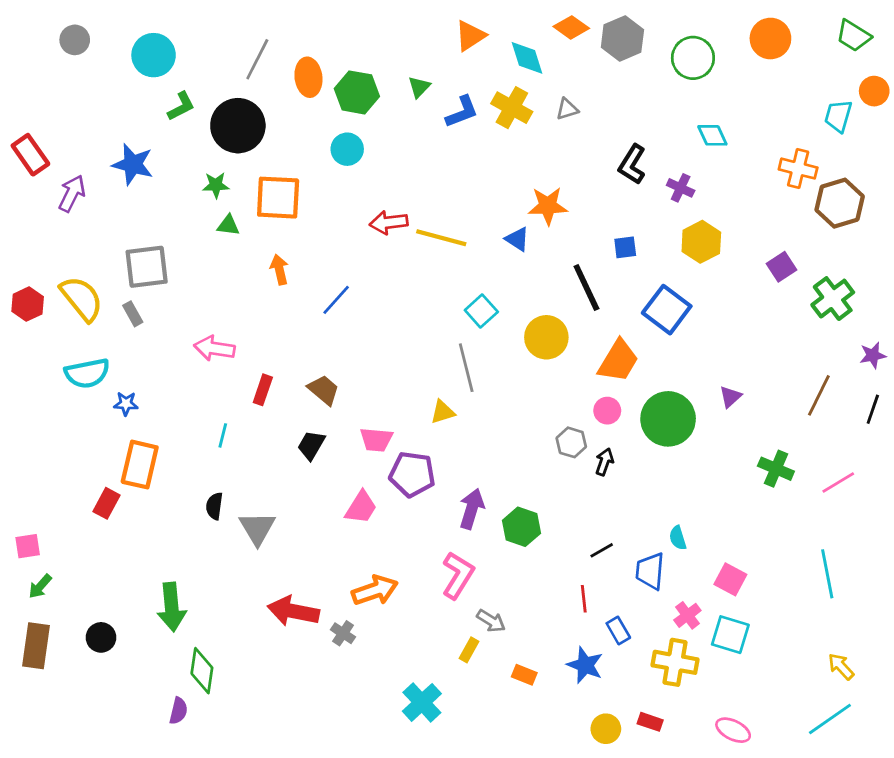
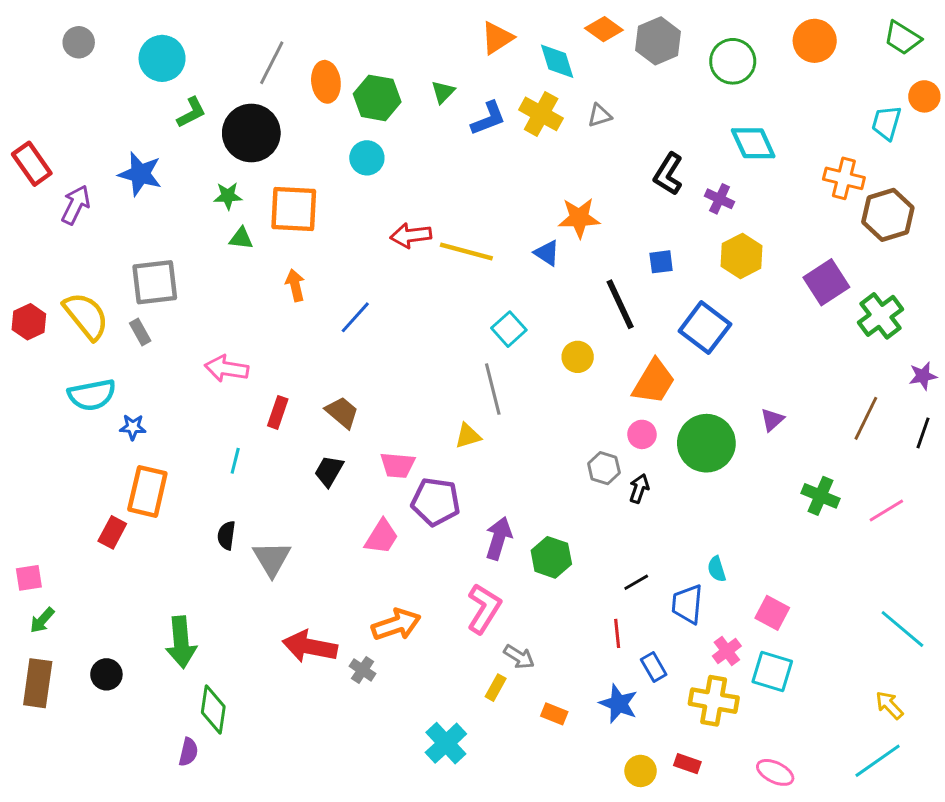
cyan diamond: (712, 135) -> (753, 143), size x1.4
purple square: (782, 267) -> (826, 282), size x1.4
yellow circle: (546, 337) -> (578, 357), size x0.7
cyan line: (827, 574) -> (902, 629), moved, turned -39

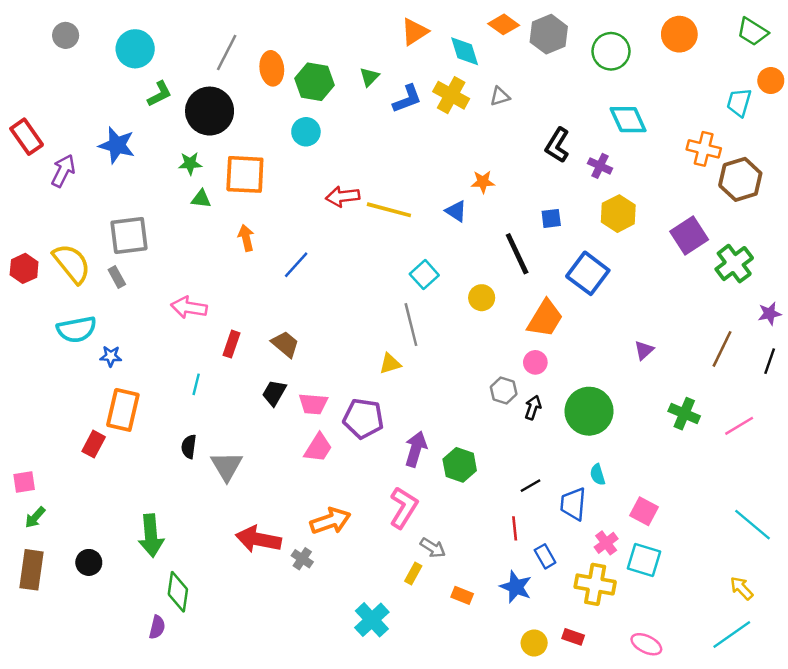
orange star: (579, 218) -> (483, 182), size x0.7
green circle: (706, 443) -> (589, 411), moved
pink trapezoid: (398, 465) -> (313, 404), moved

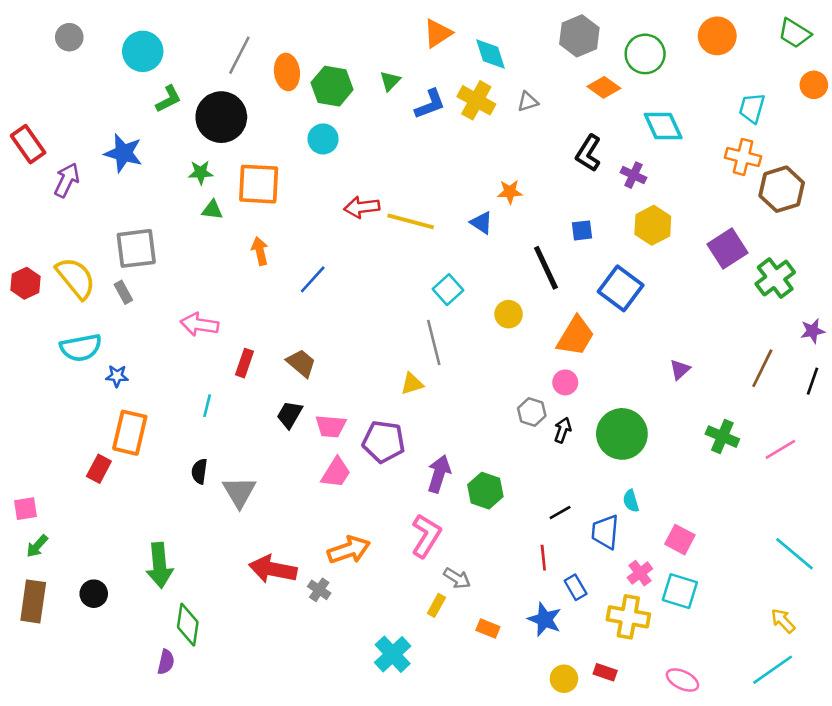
orange diamond: (504, 24) -> (604, 87), moved
cyan trapezoid: (739, 102) -> (752, 108), moved

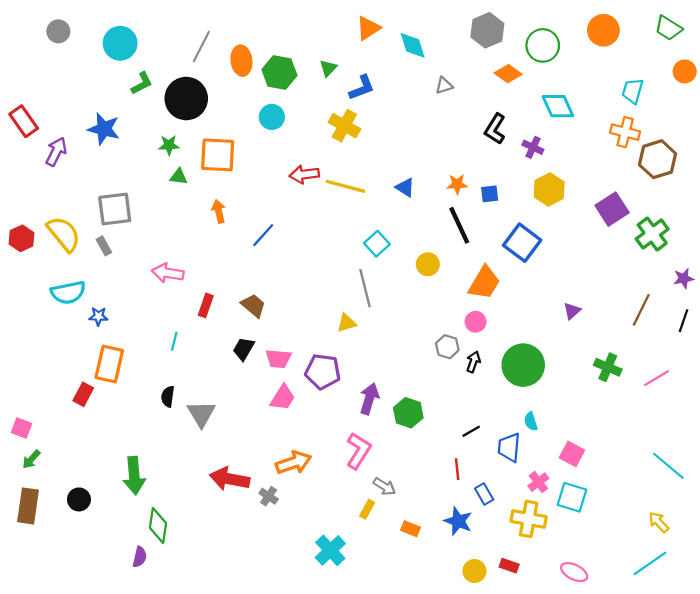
yellow cross: (476, 100) -> (344, 126), moved
orange star: (510, 192) -> (457, 184), moved
pink square: (25, 509) -> (21, 428), turned 30

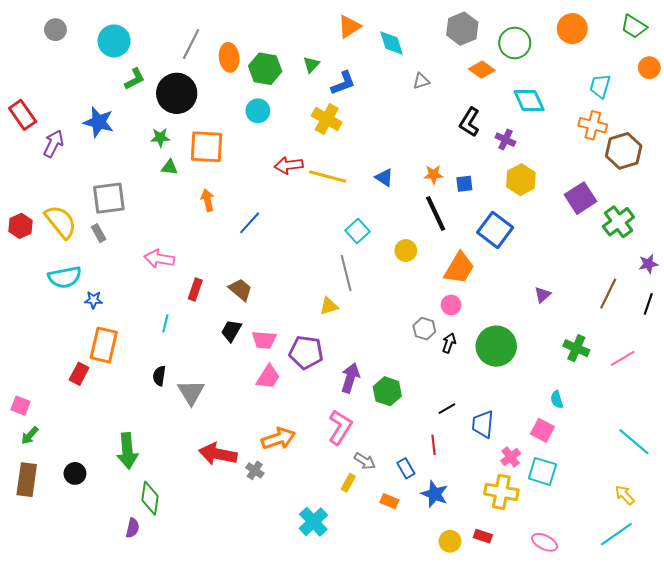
cyan semicircle: (531, 421) -> (557, 399), moved
blue rectangle: (484, 494) -> (406, 468), moved

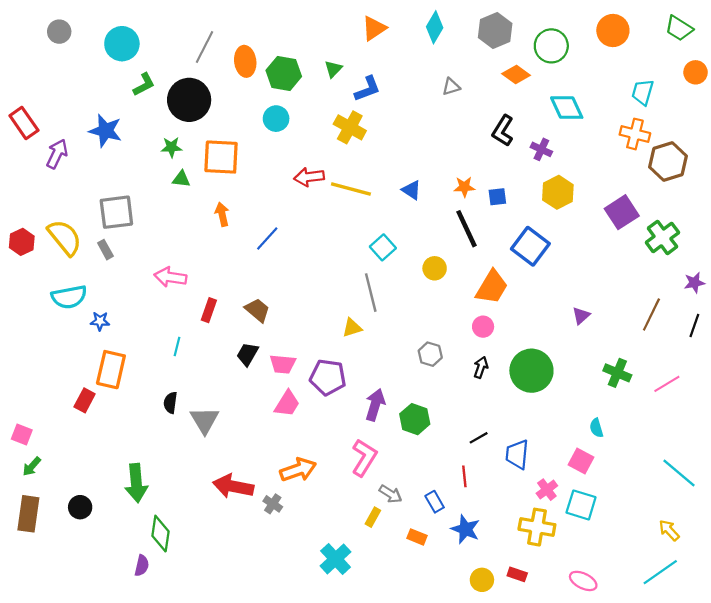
cyan diamond: (391, 43) -> (435, 27), moved, turned 48
gray hexagon: (424, 329) -> (430, 354), moved

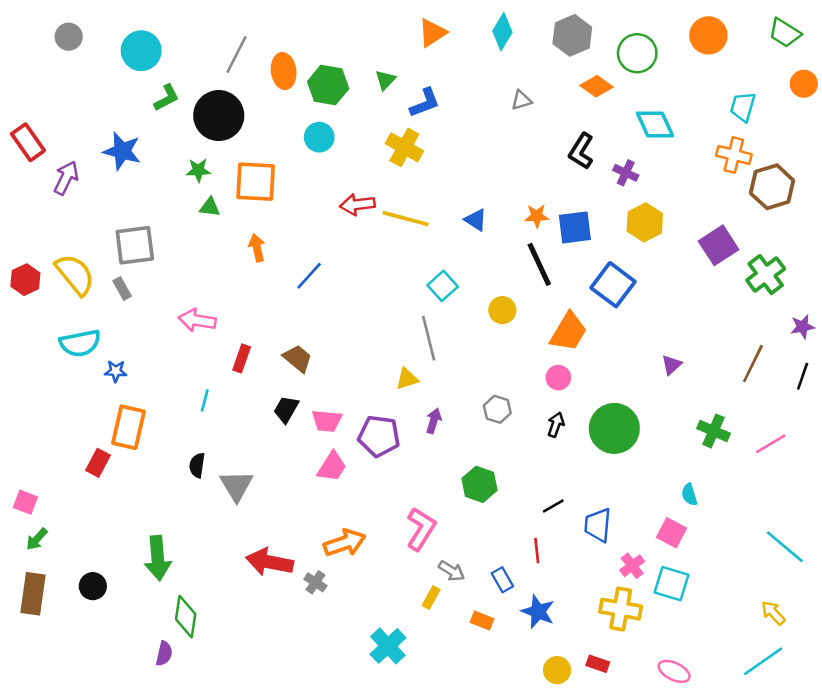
blue square: (497, 197) -> (575, 227), size x1.6
purple arrow: (375, 405) -> (434, 421), moved, size x0.7

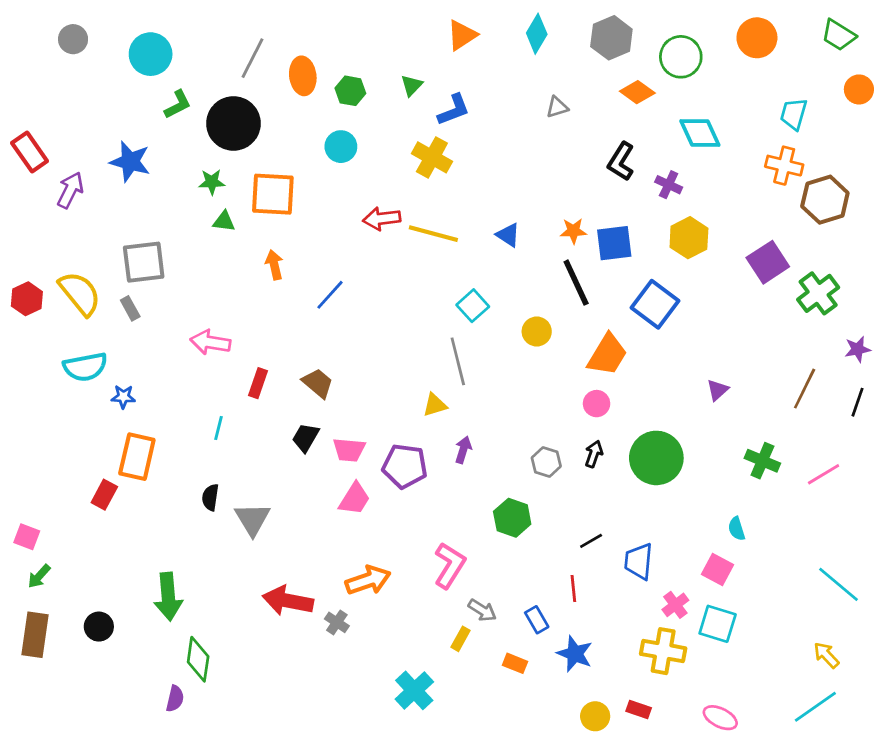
green hexagon: (328, 85) -> (350, 91), size x0.7
gray hexagon: (497, 409) -> (546, 462), moved

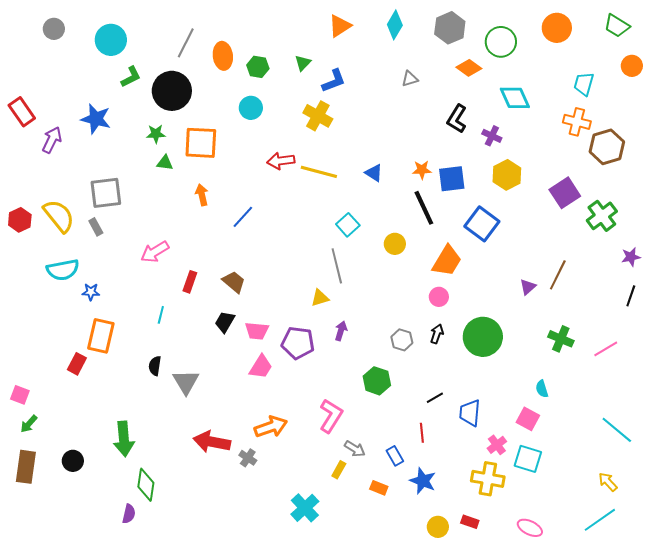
pink arrow: (210, 342) -> (155, 252), turned -40
brown line: (805, 389) -> (558, 275), moved

